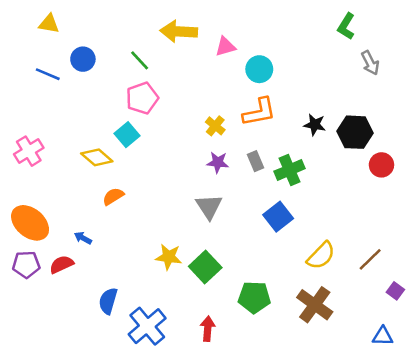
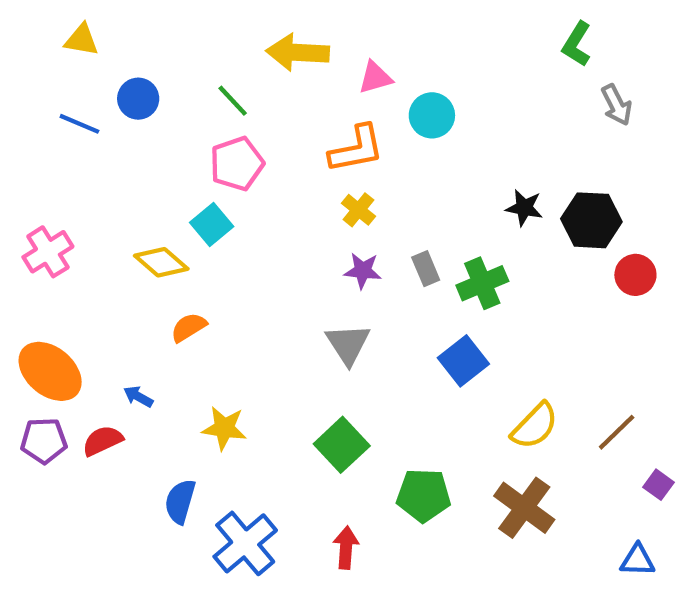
orange L-shape: (259, 112) -> (356, 149), moved
yellow star: (169, 257) -> (224, 428), moved

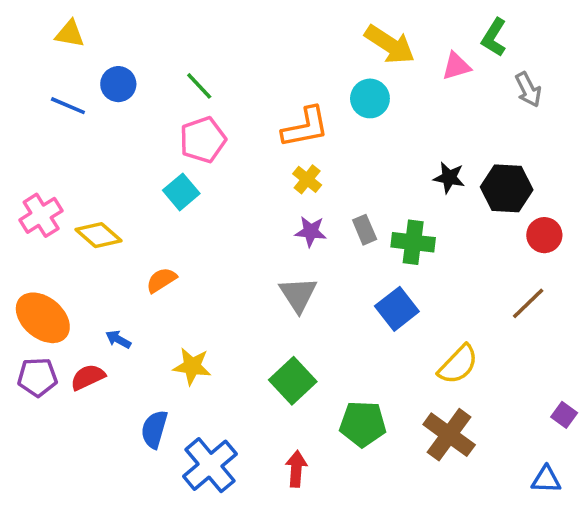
yellow arrow: (298, 52) -> (390, 45), moved, turned -150
pink triangle: (375, 78) -> (456, 66), moved
yellow diamond: (161, 262) -> (99, 235), moved
green cross: (482, 283) -> (413, 242), turned 30
brown line: (617, 432) -> (528, 303), moved

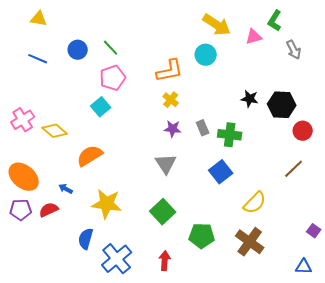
blue circle: (118, 84) -> (78, 50), moved
orange semicircle: (161, 280) -> (90, 156), size x1.5
yellow star: (192, 366) -> (107, 204), size x1.4

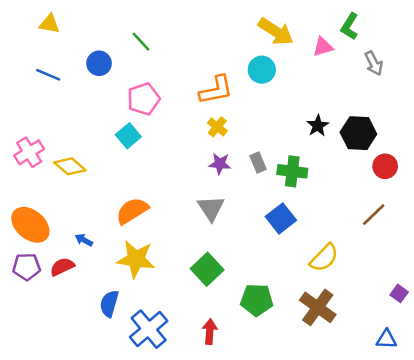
green line: (111, 48) -> (141, 42), moved
black star: (250, 99) -> (318, 126), turned 30
orange semicircle: (90, 156) -> (132, 211), moved

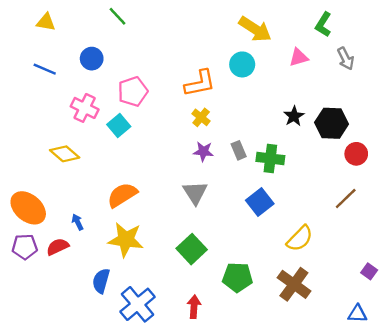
green line: (141, 42) -> (118, 16), moved
pink triangle: (323, 47) -> (299, 57), moved
pink cross: (29, 152) -> (85, 108), moved, turned -32
blue arrow: (84, 240) -> (78, 222), turned 35

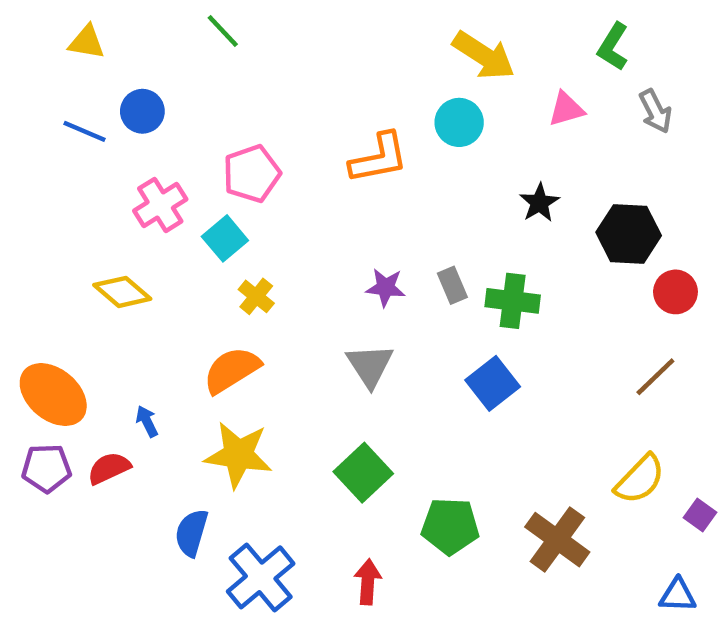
blue circle: (92, 59) -> (142, 111), moved
pink cross: (85, 108) -> (160, 205), turned 32
black star: (294, 116) -> (539, 203), moved
yellow cross: (201, 117) -> (256, 296), moved
yellow semicircle: (300, 238) -> (640, 479), moved

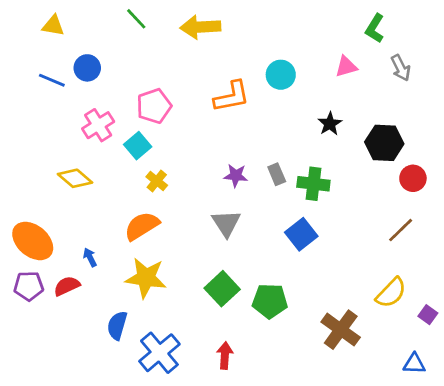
yellow arrow: (484, 56) -> (200, 27), moved, turned 144
green pentagon: (450, 526) -> (270, 301), moved

